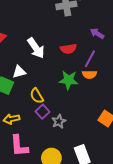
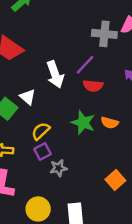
purple line: (90, 59) -> (85, 65), moved
white triangle: (19, 72) -> (28, 97), turned 40
yellow semicircle: (37, 96) -> (41, 131), turned 63

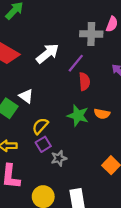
white arrow: (55, 74) -> (48, 53), moved, turned -105
red semicircle: (93, 86) -> (84, 82), turned -96

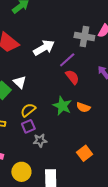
red semicircle: (84, 82) -> (72, 77), turned -42

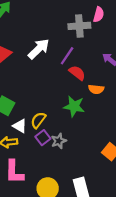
white triangle: (20, 82) -> (20, 126), moved
orange semicircle: (83, 107) -> (96, 89), moved
gray star: (40, 140) -> (59, 141), moved

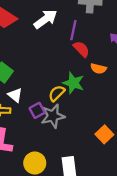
purple line: (67, 56) -> (73, 30), turned -30
yellow semicircle: (38, 120) -> (57, 93), moved
gray star: (59, 141) -> (53, 116), size x1.5

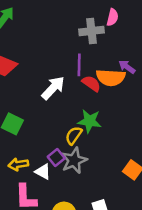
white arrow: (45, 19) -> (53, 88), moved
orange semicircle: (98, 69) -> (111, 77), moved, size x1.6
white triangle: (15, 95) -> (43, 172), moved

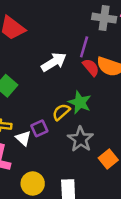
gray star: (74, 160) -> (81, 139), moved, turned -30

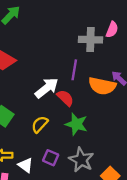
red semicircle: (91, 67) -> (65, 98), moved
yellow semicircle: (61, 112) -> (40, 124), moved
purple square: (39, 128) -> (51, 158), moved, turned -35

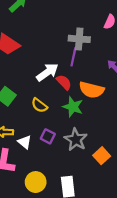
gray cross: (91, 40) -> (79, 39), moved
orange semicircle: (102, 86) -> (92, 90), moved
yellow semicircle: (40, 124) -> (39, 105), turned -98

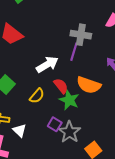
red semicircle: (64, 82) -> (61, 86), moved
yellow semicircle: (39, 105) -> (37, 96), turned -91
purple square: (48, 136) -> (55, 124), moved

